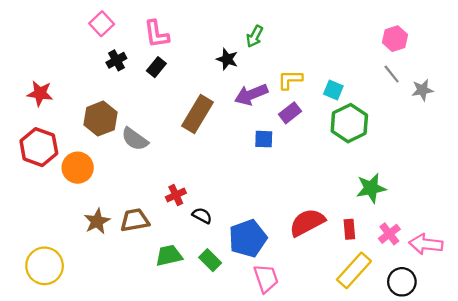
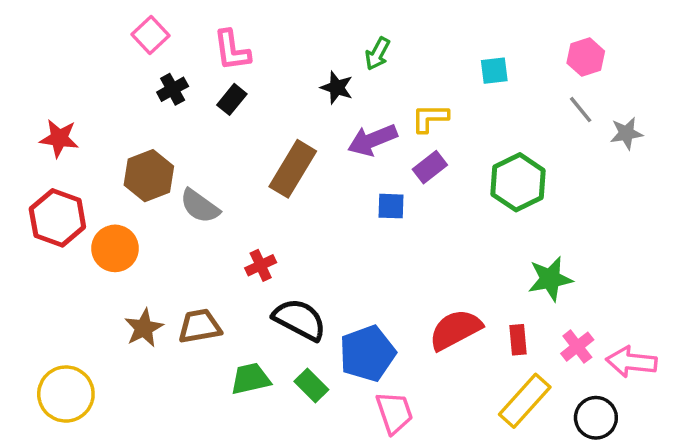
cyan square: (333, 90) -> (494, 71), moved, turned -30
red cross: (176, 195) -> (261, 265), moved
black semicircle: (202, 216) -> (300, 320), size x1.8

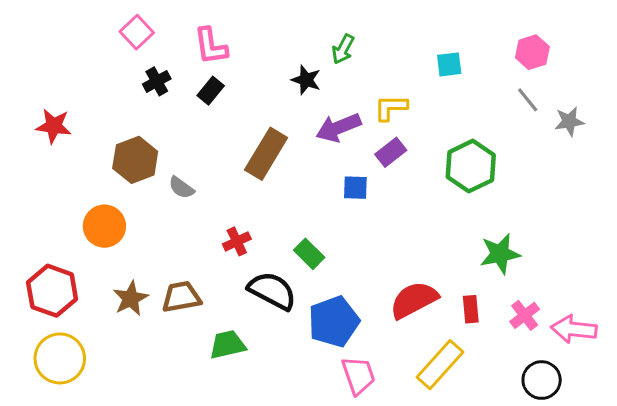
gray semicircle: (200, 206) -> (181, 188), size x0.7
red hexagon: (57, 218) -> (52, 291), moved
green rectangle: (311, 386) -> (309, 254), moved
yellow rectangle: (525, 401) -> (440, 365), moved

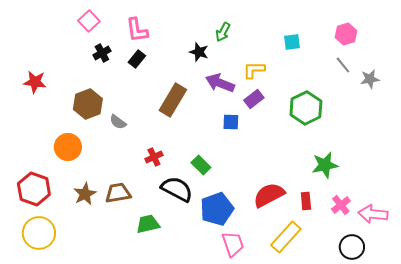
purple arrow: (338, 128) -> (220, 83), turned 44

